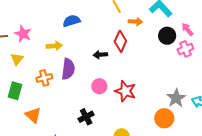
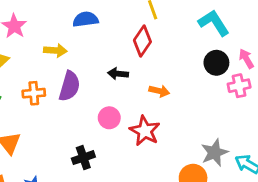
orange arrow: (135, 22) -> (159, 91), moved
red diamond: (120, 41) -> (142, 41), moved

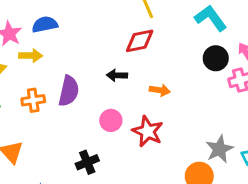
blue semicircle: (86, 19) -> (45, 24), moved
red diamond: (142, 41) -> (140, 41), turned 48
yellow arrow: (55, 51) -> (31, 56), moved

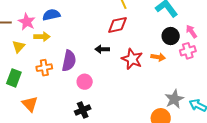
orange arrow: (160, 90) -> (158, 57), moved
pink circle: (111, 120) -> (85, 82), moved
red star: (148, 131) -> (132, 59), moved

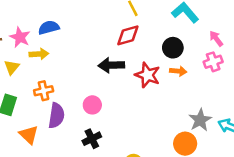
black circle: (171, 36) -> (173, 48), moved
black arrow: (102, 49) -> (111, 65), size x1.5
purple semicircle: (69, 61) -> (56, 116), moved

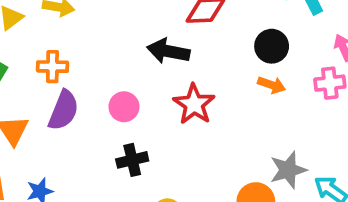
red star: (147, 75) -> (194, 104), moved
black cross: (92, 139) -> (132, 160), moved

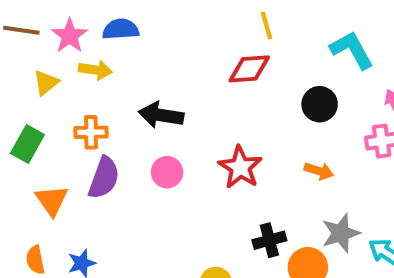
black arrow: (168, 51) -> (161, 115), moved
orange arrow: (272, 85) -> (319, 171), moved
black cross: (132, 160) -> (269, 240), moved

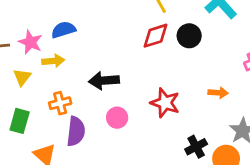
black circle: (320, 104) -> (189, 36), moved

